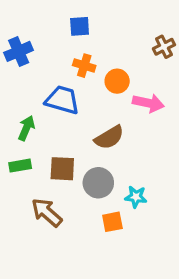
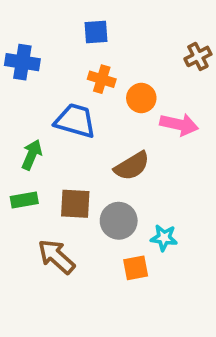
blue cross: (19, 51) -> (22, 62), turned 32

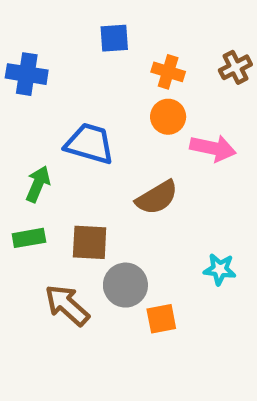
orange cross: (102, 79) -> (168, 72), moved
gray circle: (119, 221) -> (125, 285), moved
cyan star: (164, 238) -> (220, 269), moved

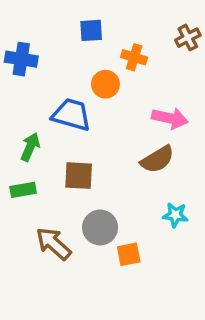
brown cross: (235, 67) -> (188, 38), moved
orange circle: (168, 117) -> (105, 84), moved
brown semicircle: (157, 198) -> (157, 159), moved
brown square: (90, 242) -> (79, 176), moved

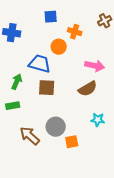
brown square: (79, 176) -> (47, 88), moved

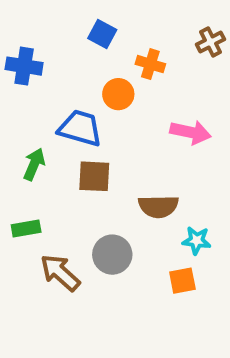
blue square: (51, 17) -> (102, 34), turned 32
brown semicircle: (88, 89) -> (158, 206), moved, turned 30
green rectangle: (13, 106) -> (26, 228), moved
orange square: (72, 142) -> (182, 281), moved

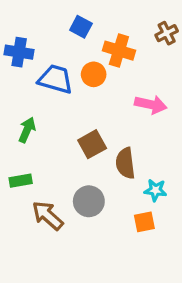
orange cross: (150, 64) -> (119, 51), size x1.4
blue trapezoid: (80, 128) -> (56, 79), moved
brown square: (94, 176) -> (92, 144), moved, turned -32
brown semicircle: (158, 206) -> (125, 163), turned 84

